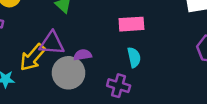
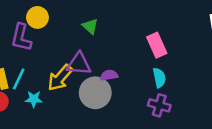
pink rectangle: (131, 24) -> (157, 45), turned 70
purple cross: (119, 86) -> (159, 105), moved

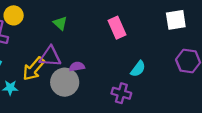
pink rectangle: (157, 45) -> (117, 28), moved
cyan semicircle: (159, 78) -> (138, 69), moved, turned 48

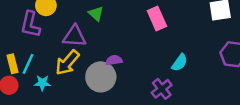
purple triangle: (50, 57) -> (75, 36), moved
purple cross: (121, 93) -> (162, 89), turned 36

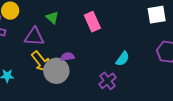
pink rectangle: (157, 18) -> (92, 22), moved
yellow arrow: (67, 63) -> (41, 62), moved, turned -80

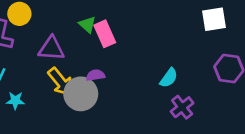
green triangle: (52, 18) -> (87, 25), moved
pink rectangle: (92, 22) -> (105, 34), moved
purple cross: (108, 81) -> (182, 107), moved

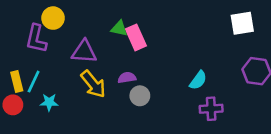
green triangle: (87, 25) -> (119, 28), turned -30
gray circle: (81, 94) -> (140, 96), moved, size x0.6
purple cross: (182, 107) -> (211, 109), turned 35

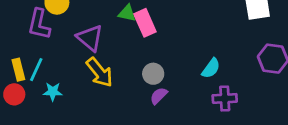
purple triangle: (84, 52) -> (90, 38), turned 36
purple semicircle: (127, 78) -> (159, 96), moved, turned -36
gray circle: (140, 96) -> (153, 74), moved

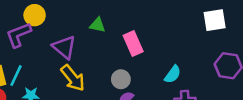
pink rectangle: (145, 23) -> (133, 44), moved
purple L-shape: (39, 24) -> (19, 35), turned 56

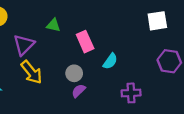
purple triangle: (64, 47) -> (24, 45), turned 35
cyan semicircle: (173, 74) -> (110, 61), moved

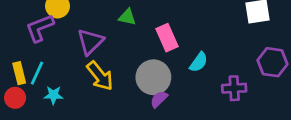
gray circle: (74, 73) -> (153, 77), size x1.6
purple cross: (131, 93) -> (234, 88), moved

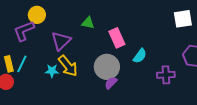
cyan star: (53, 95) -> (52, 71), moved

